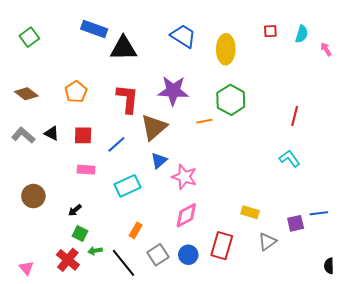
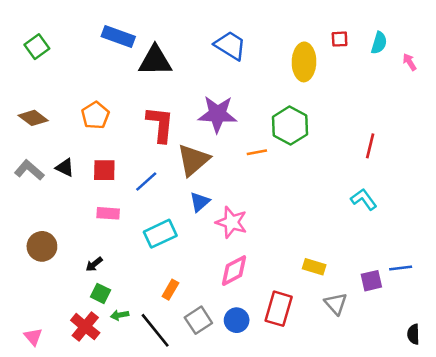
yellow ellipse: (226, 49) -> (304, 62), moved
gray triangle: (267, 242) -> (336, 304), turned -36

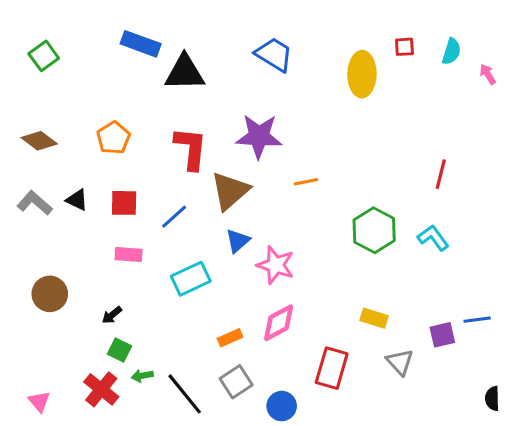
green hexagon: (290, 126) -> (374, 230), moved
orange rectangle: (170, 290) -> (230, 338), moved, turned 36
blue circle: (237, 320) -> (282, 406), moved

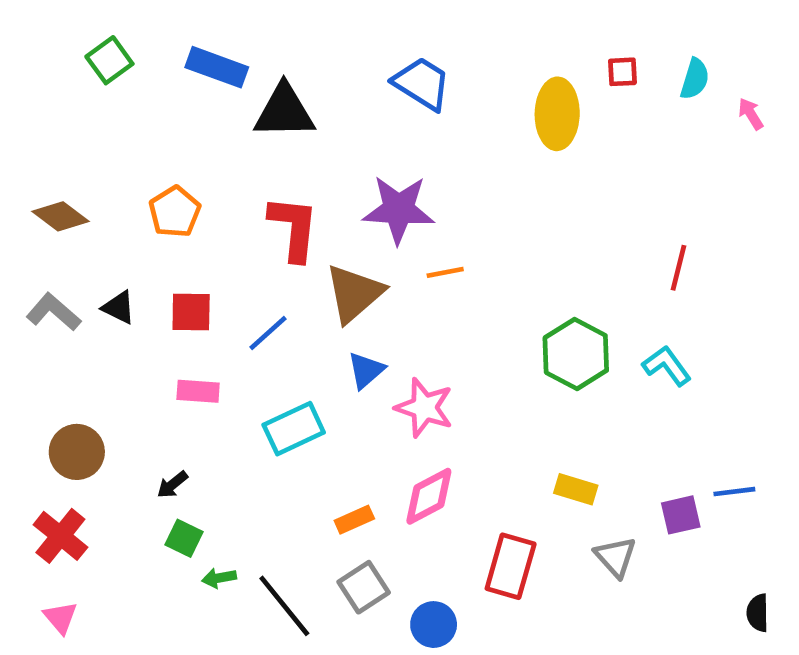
green square: (44, 56) -> (109, 60), moved
orange line: (306, 182) -> (445, 272), moved
red cross: (101, 389) -> (60, 536), moved

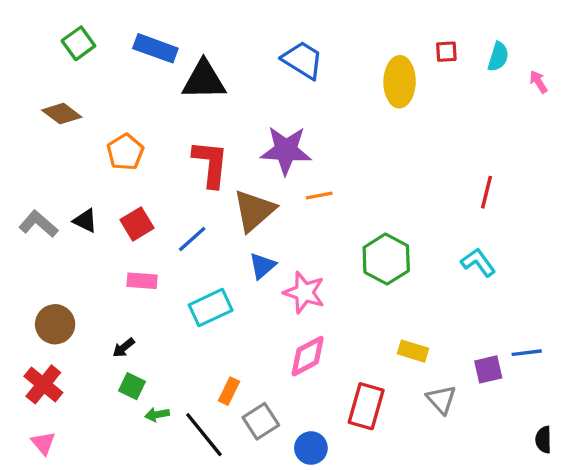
brown diamond: (60, 216) -> (62, 114), moved
red square: (191, 312) -> (137, 224), turned -32
green hexagon: (576, 354) -> (386, 259), moved
orange rectangle: (354, 520) -> (229, 391), moved, turned -40

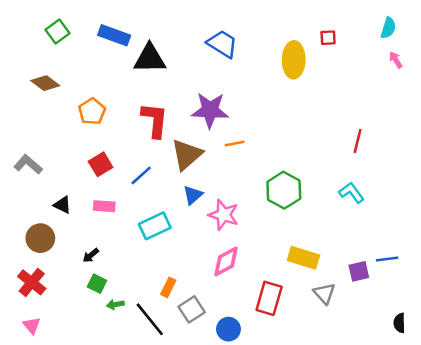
cyan semicircle: (498, 57) -> (388, 28), moved
black triangle: (85, 221) -> (62, 205), moved
yellow rectangle: (413, 351) -> (303, 258), size x1.4

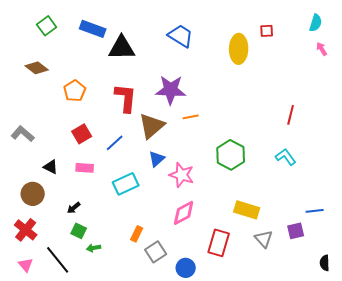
purple square: (359, 271) -> (296, 231), moved
black line: (150, 319) -> (58, 260), moved

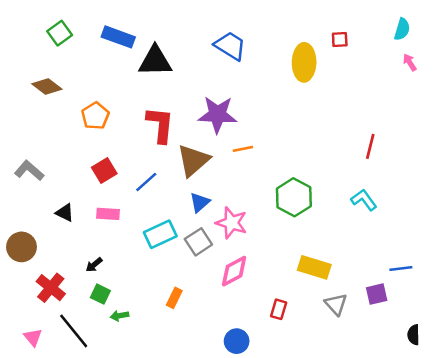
brown circle: (33, 194) -> (21, 247), moved
red cross: (26, 230) -> (51, 288), moved
red rectangle: (219, 243) -> (279, 309), size x0.6
gray square: (156, 252) -> (198, 242), moved

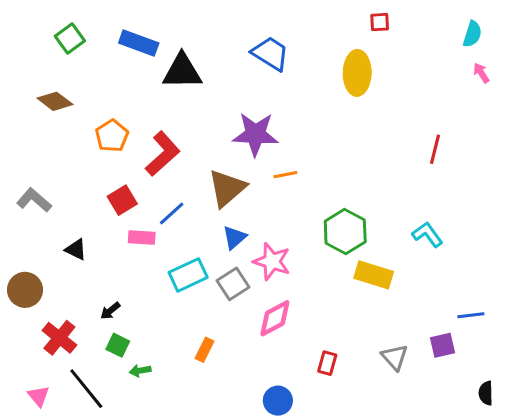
red square: (340, 39) -> (380, 22), moved
red L-shape: (160, 125) -> (163, 154), moved, turned 42
red line: (370, 146) -> (435, 149), moved
pink rectangle: (108, 214) -> (142, 237), moved
yellow rectangle: (314, 267) -> (374, 275), moved

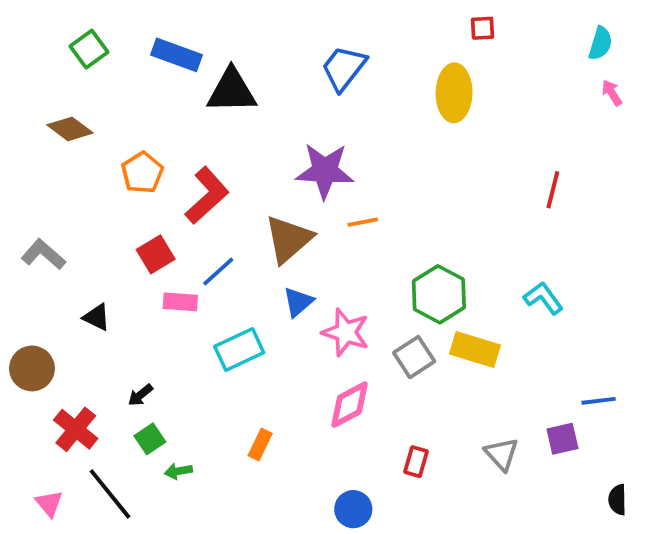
blue trapezoid: (270, 53) -> (344, 68), turned -84
gray square: (233, 284) -> (414, 357), moved
green square: (118, 345) -> (150, 439), turned 30

